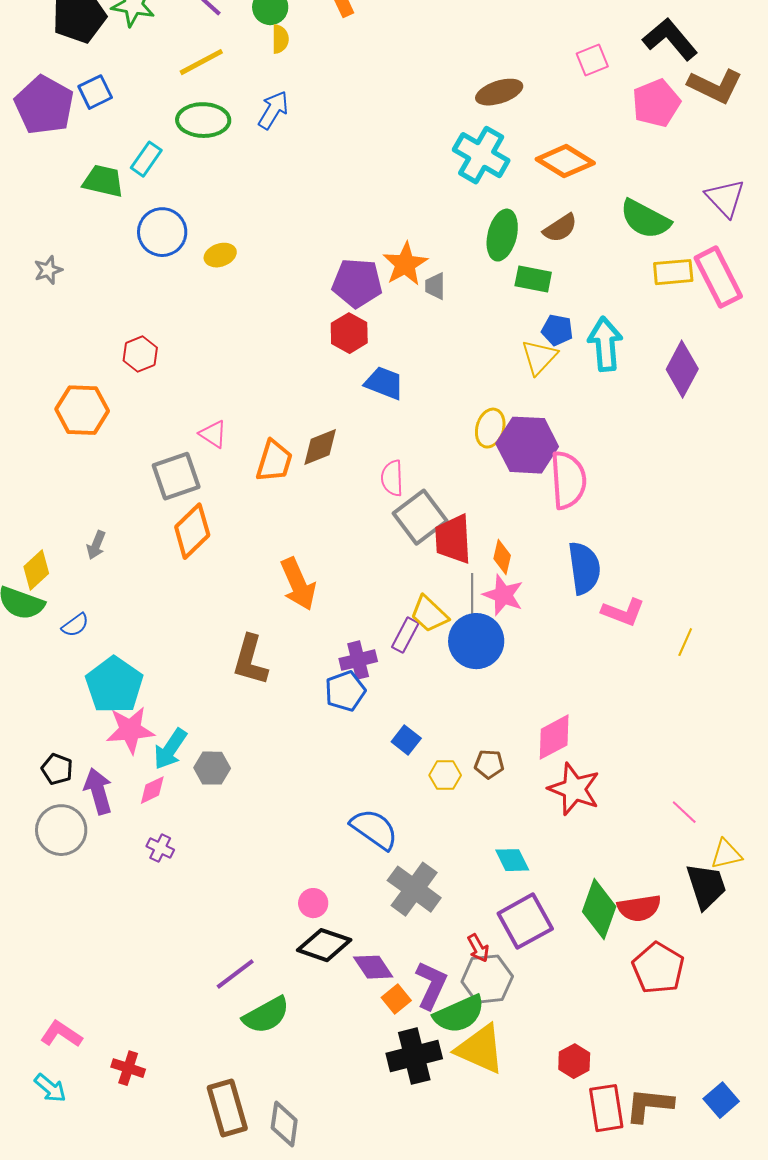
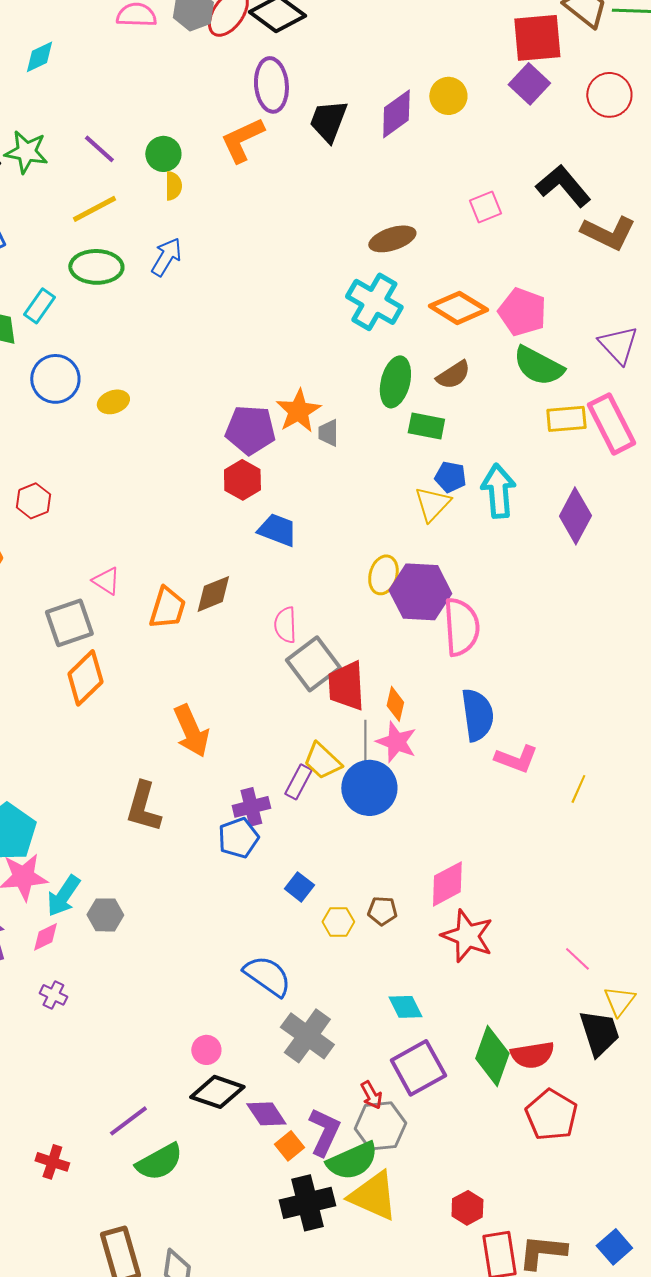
pink pentagon: (656, 103) -> (522, 312), moved, turned -30
yellow triangle: (726, 854) -> (619, 1001), turned -40
red cross: (128, 1068) -> (52, 1162), moved

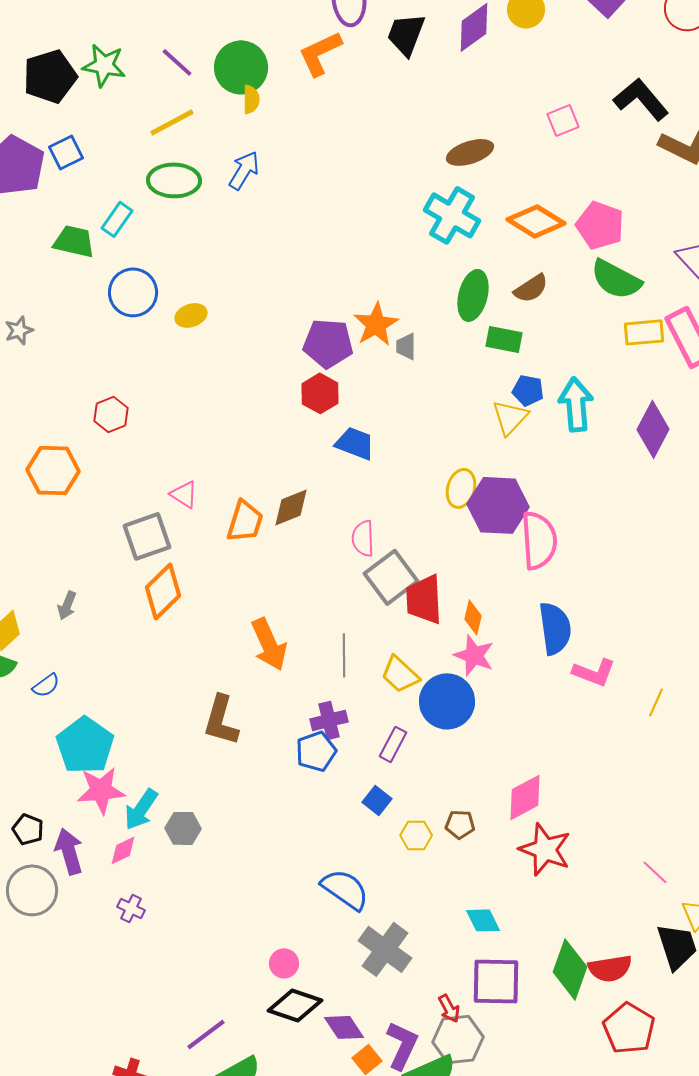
green circle: (163, 154) -> (241, 67), size x1.5
gray line: (365, 742) -> (344, 655), moved
purple rectangle: (298, 782) -> (393, 744), moved
purple square: (418, 1068) -> (496, 981), turned 30

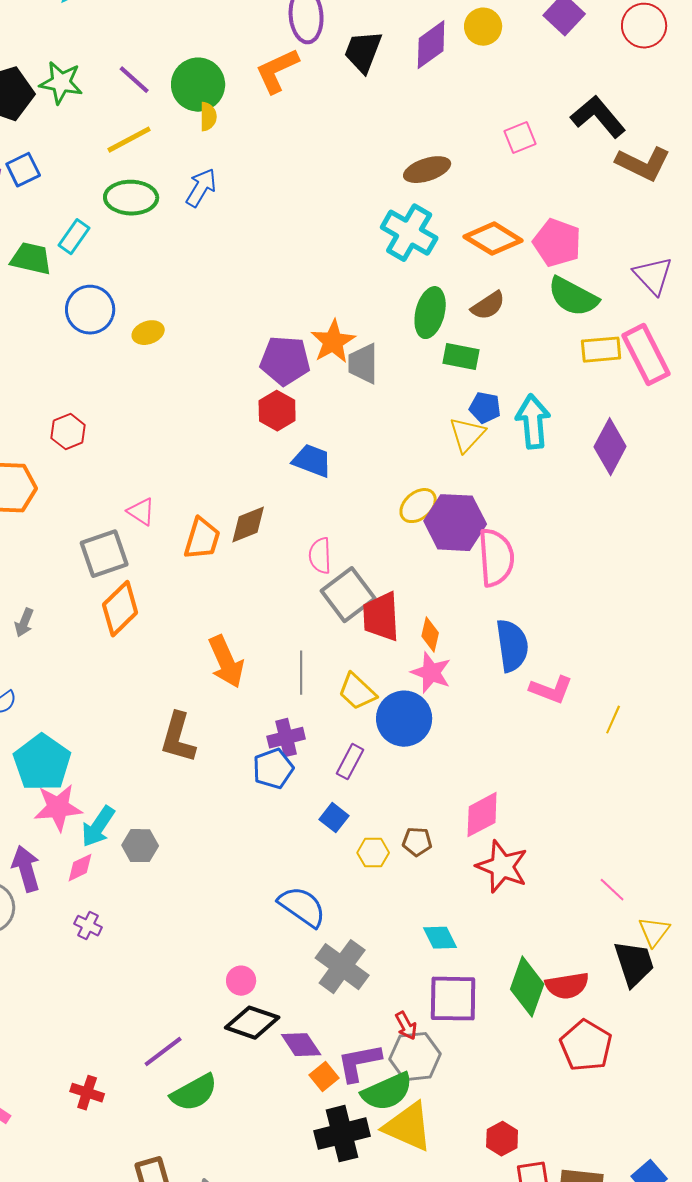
gray trapezoid: (406, 346) -> (363, 364), size x1.5
yellow ellipse: (461, 488) -> (418, 506), turned 33
purple L-shape: (402, 1045) -> (359, 1063), turned -126

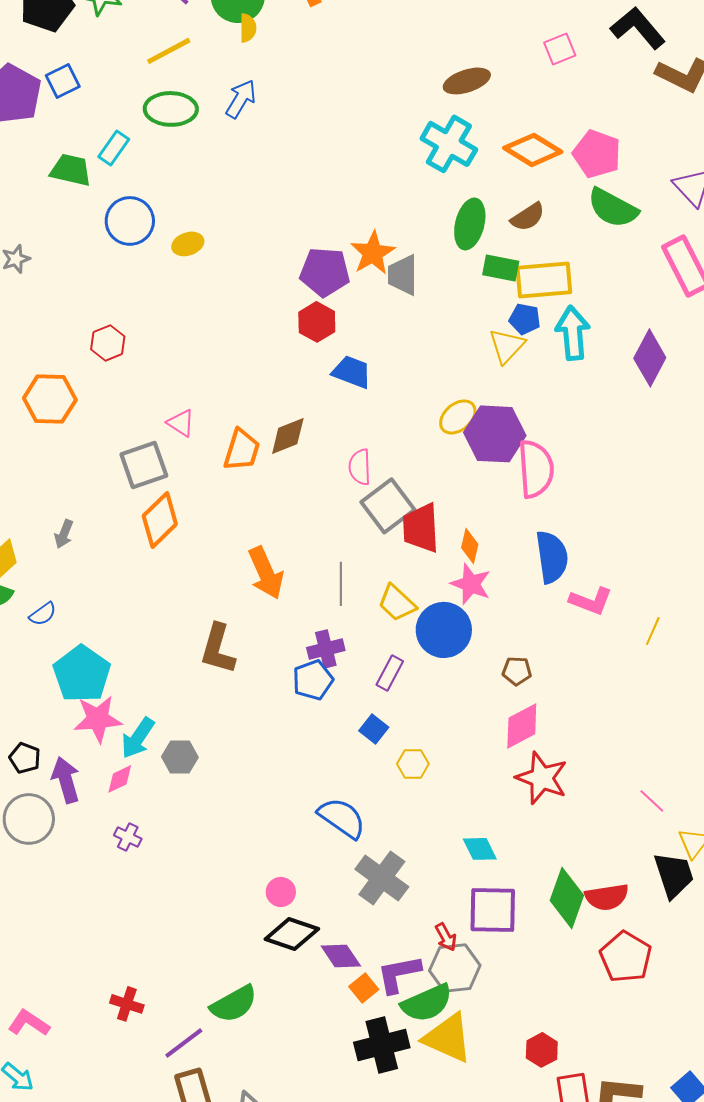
yellow rectangle: (601, 350) -> (544, 280), moved, size x1.4
brown pentagon: (417, 842) -> (517, 671), moved
purple line: (163, 1052) -> (184, 1043), moved

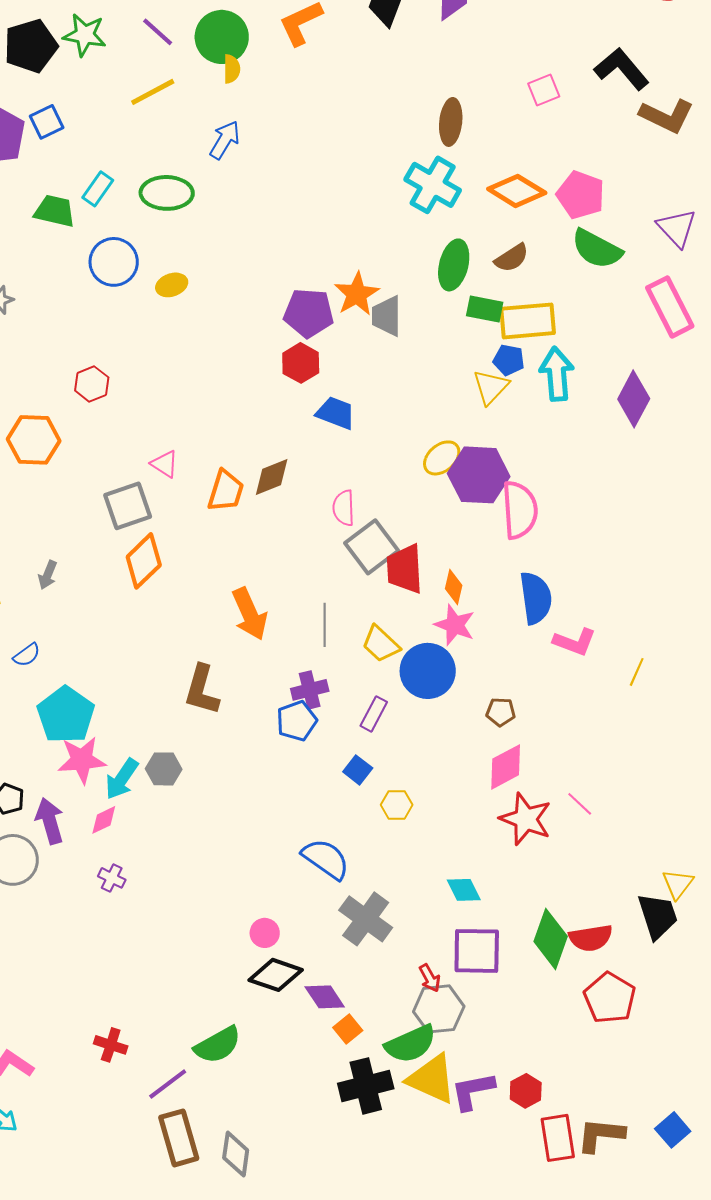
brown ellipse: (467, 81) -> (451, 122), turned -66
green ellipse: (171, 109) -> (167, 193), moved
gray hexagon: (180, 757) -> (164, 769), moved
pink line: (652, 801) -> (580, 804), moved
purple L-shape: (399, 974) -> (473, 1091), moved

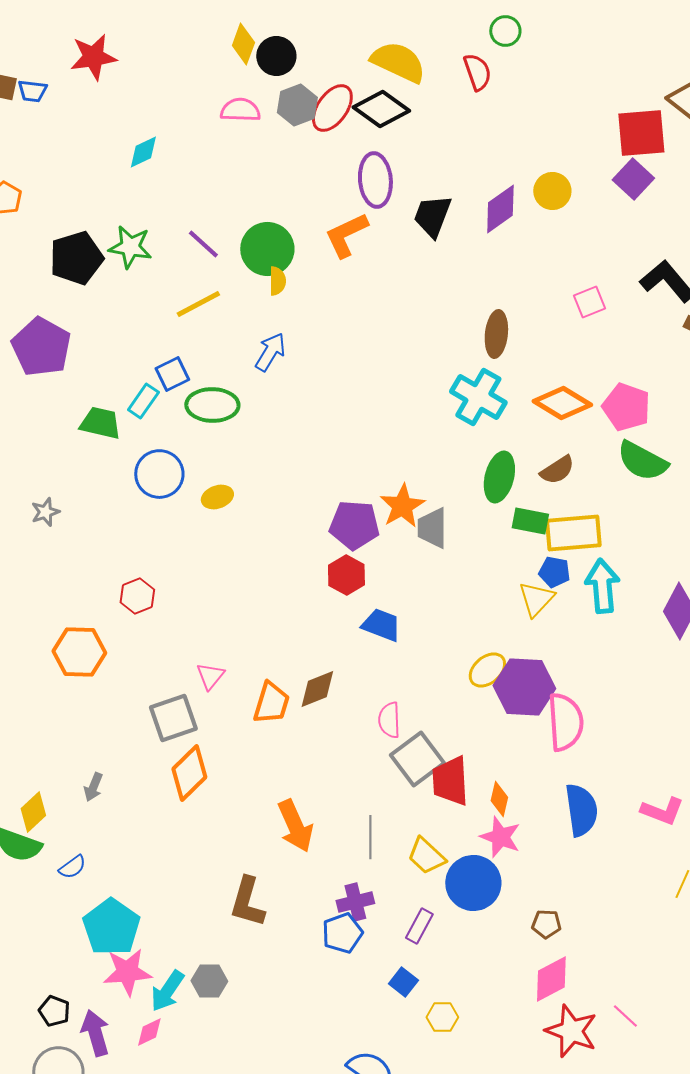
blue square: (47, 122) -> (172, 374), moved
pink triangle: (165, 464) -> (210, 676), turned 36
pink L-shape: (575, 642) -> (662, 811), moved

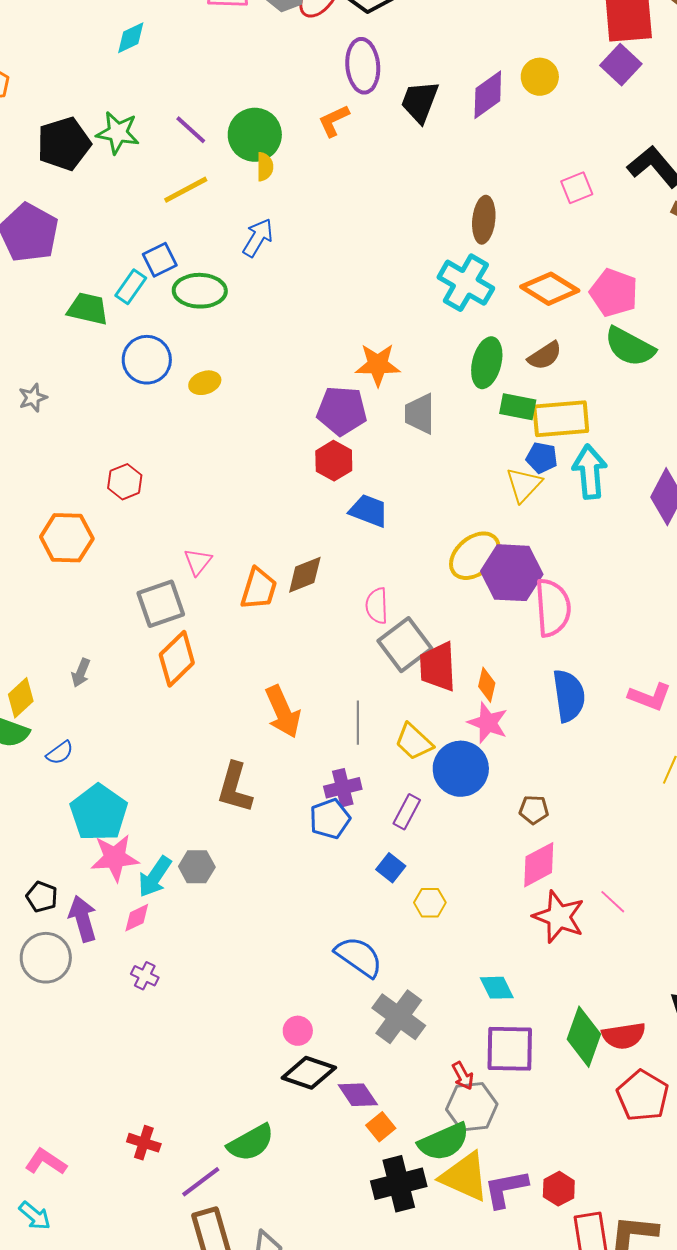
orange L-shape: (346, 235) -> (334, 121), size x0.7
orange star: (402, 506) -> (378, 365), moved, turned 30
yellow ellipse: (487, 670) -> (475, 556), size x1.4

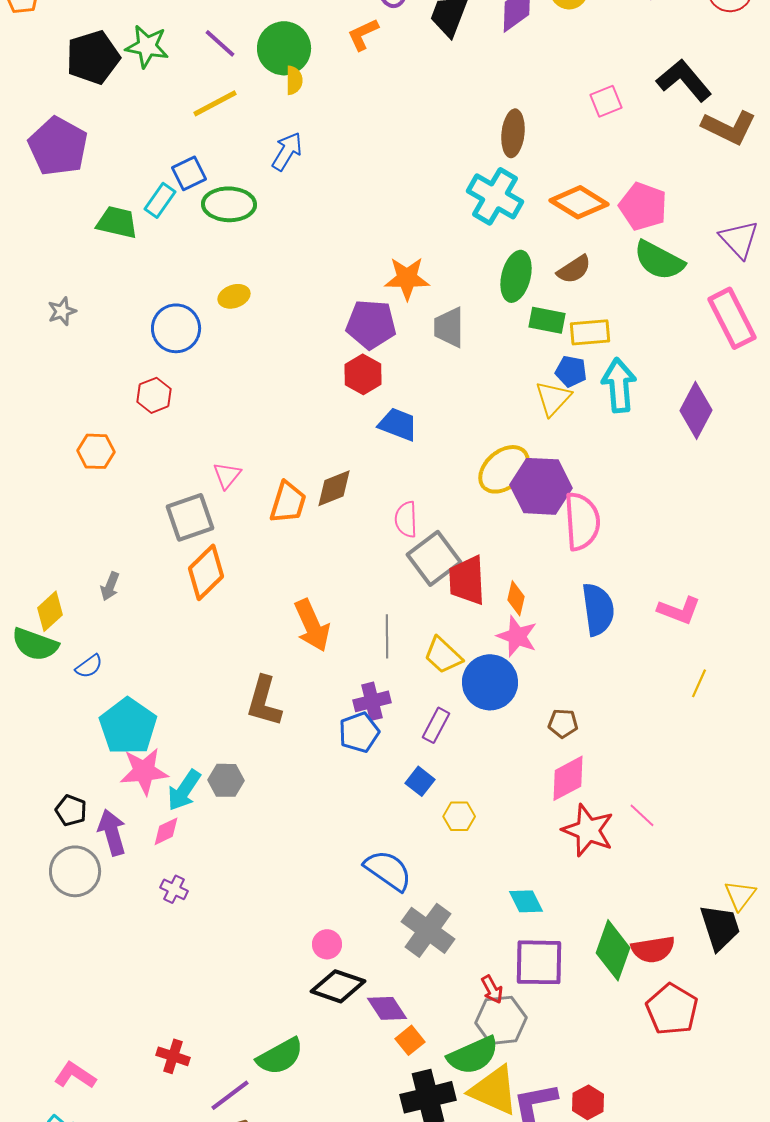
blue circle: (147, 360) -> (176, 328), moved
yellow rectangle: (561, 419) -> (590, 332), size x0.7
orange hexagon: (67, 538) -> (96, 451), size x0.7

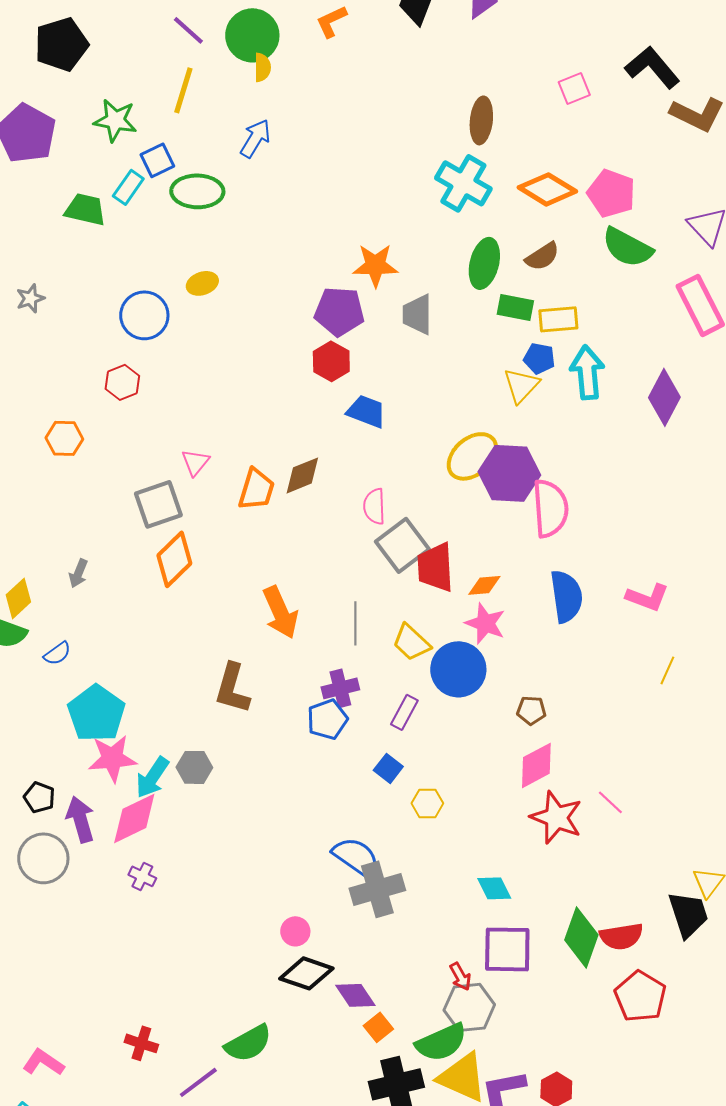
green star: (147, 46) -> (115, 120), moved
yellow line: (215, 103) -> (183, 90), turned -45
orange diamond: (516, 598) -> (484, 585), turned 72
pink diamond: (166, 831) -> (134, 818), size x1.8
gray cross: (428, 930) -> (377, 889), moved, turned 38

